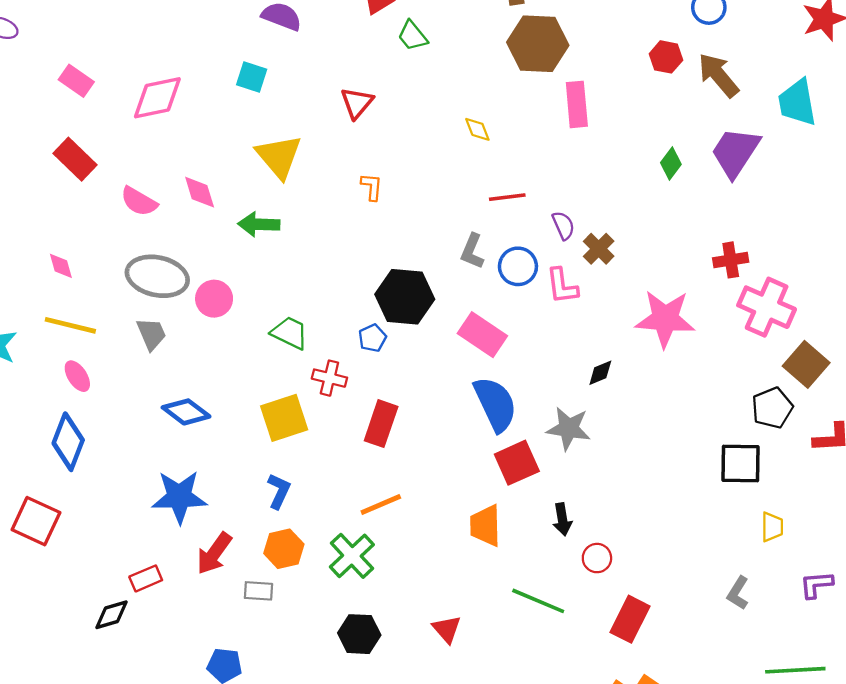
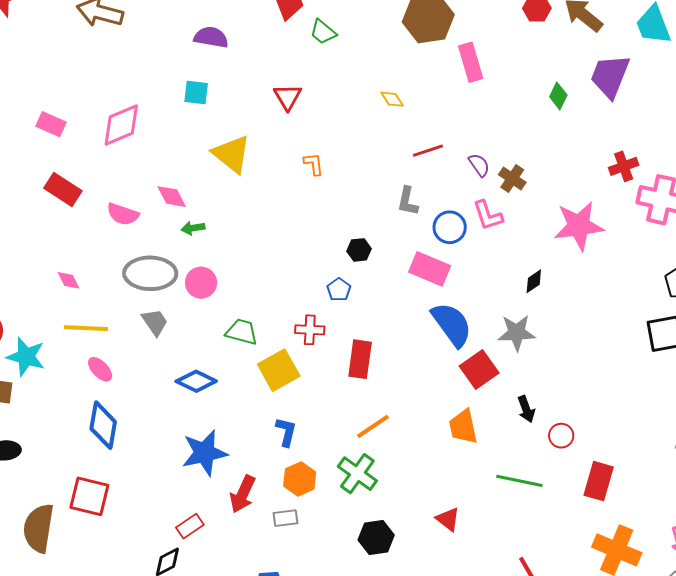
green arrow: (259, 224) -> (193, 228), moved, size x0.7
blue circle: (518, 266) -> (450, 227), moved
black hexagon: (405, 297) -> (359, 250), size x0.5
green trapezoid: (290, 333) -> (242, 332), moved

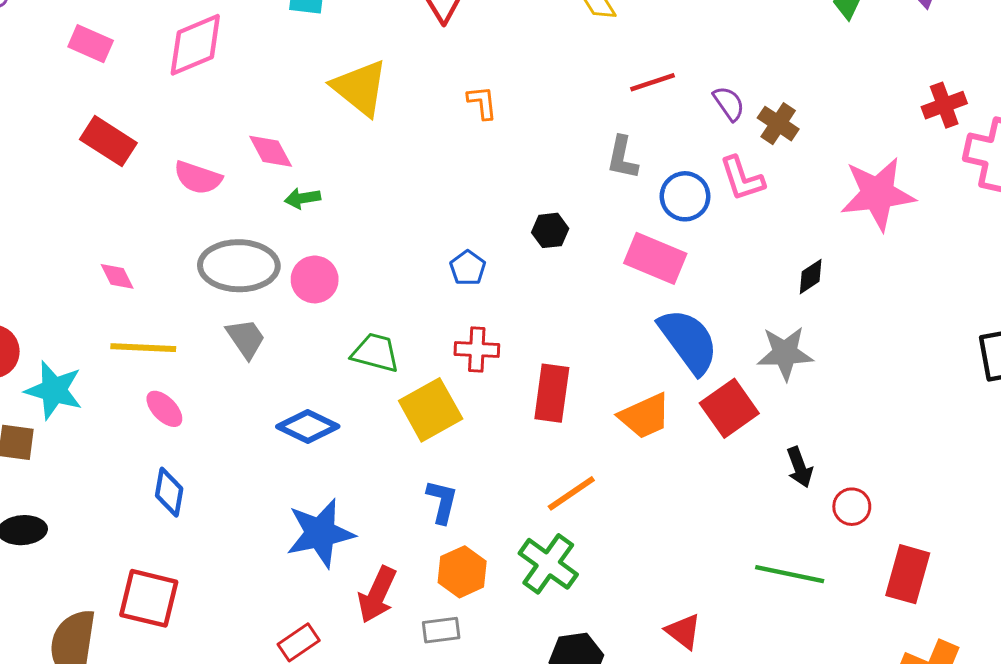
blue pentagon: (339, 290) -> (468, 268), moved
blue diamond: (103, 425) -> (169, 492), size x0.7
orange trapezoid: (463, 427) -> (645, 416), moved, turned -102

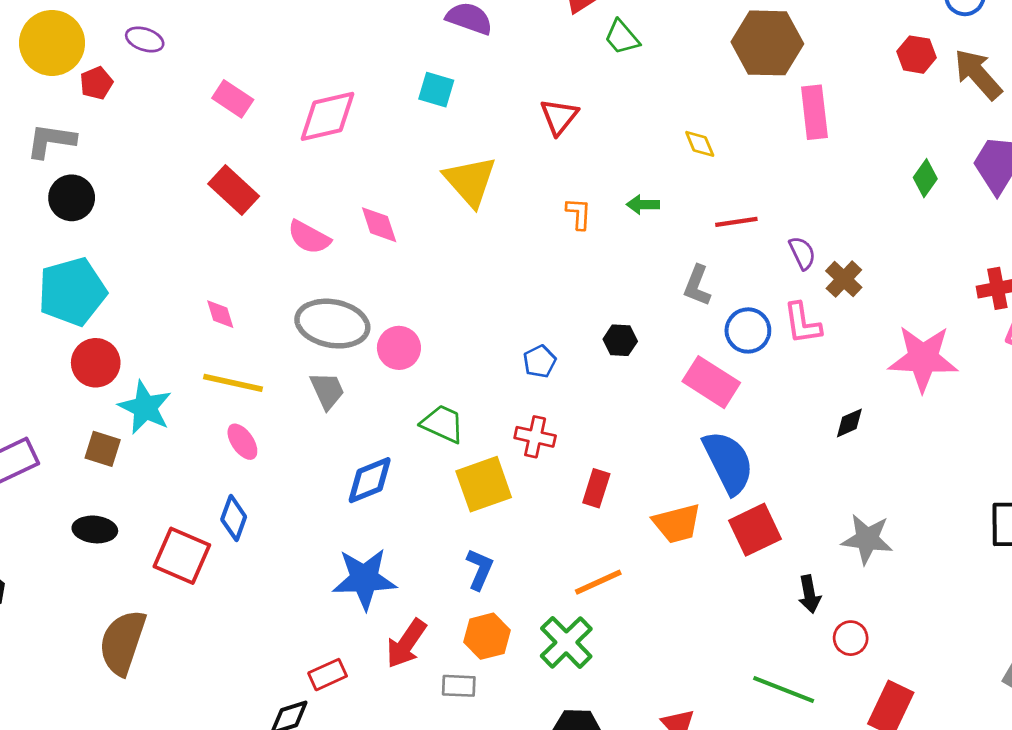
green arrow: (303, 198) -> (643, 205), moved
gray star: (785, 353) -> (867, 539), moved
red rectangle: (552, 393) -> (596, 488), size x0.7
blue diamond: (308, 426) -> (370, 480), turned -58
red square: (149, 598) -> (182, 556), moved

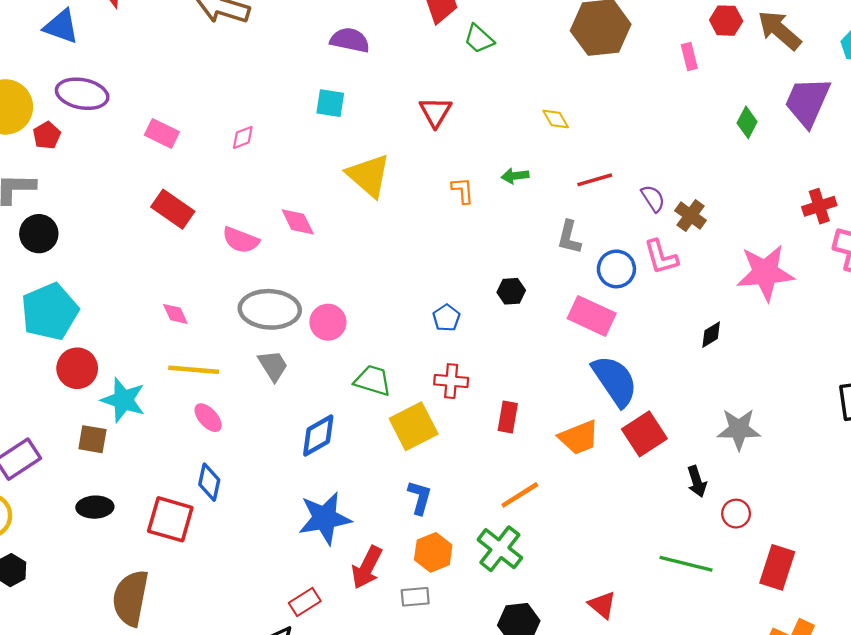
purple ellipse: (145, 39) -> (82, 94), size x1.6
pink rectangle: (814, 112) -> (689, 56), moved, size x0.6
pink diamond: (328, 116) -> (243, 137), size x0.5

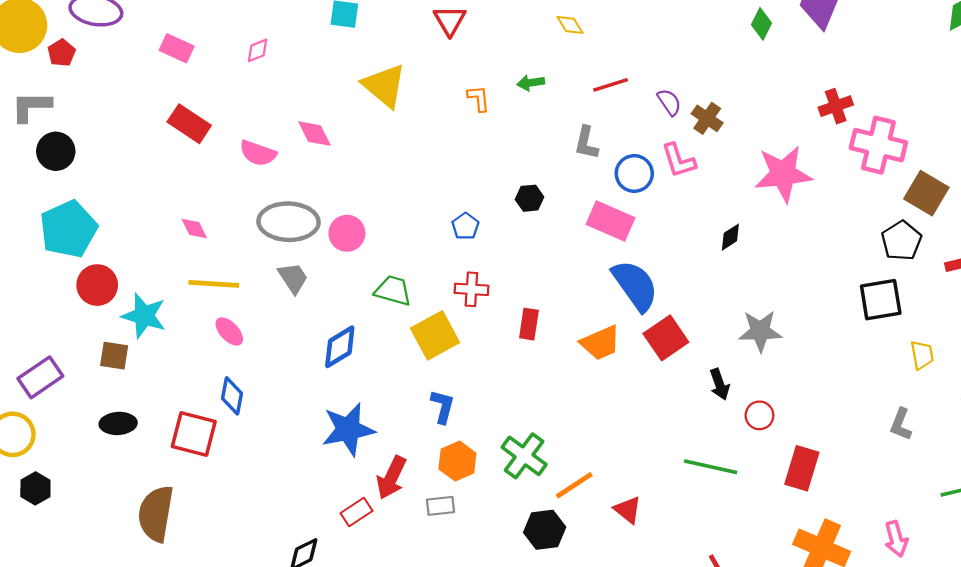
orange line: (520, 495) -> (574, 485), moved
red rectangle: (305, 602) -> (357, 512), moved

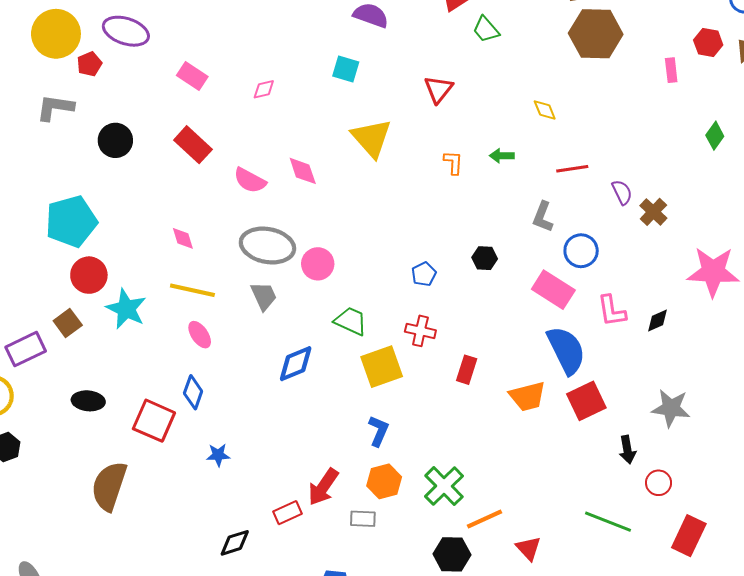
black circle: (56, 151) -> (115, 140), moved
pink L-shape: (679, 160) -> (612, 311), moved
brown square: (114, 356) -> (68, 323), moved, turned 36
blue star: (348, 429) -> (218, 455), moved, size x0.5

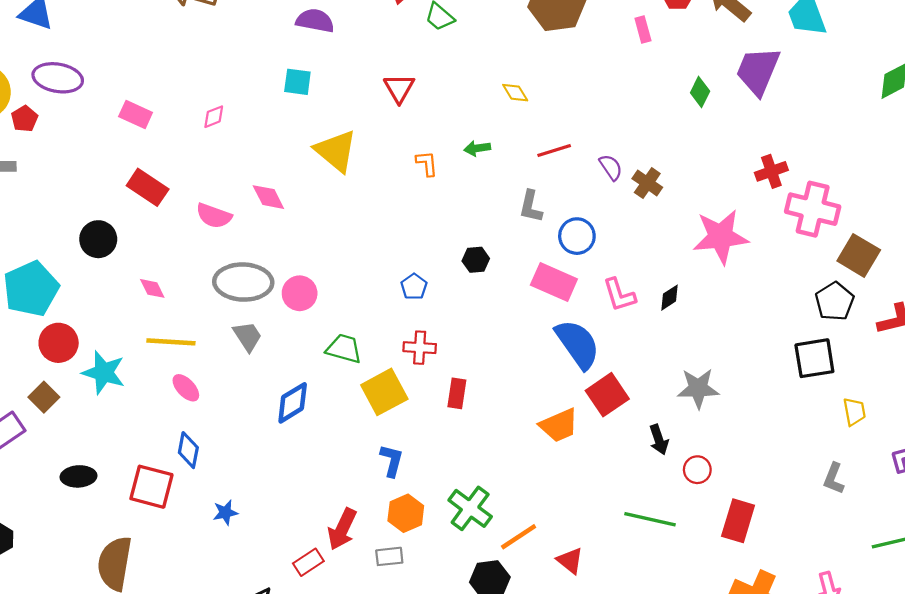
black circle: (115, 140) -> (98, 239), moved
red rectangle: (467, 370) -> (457, 393), moved
orange trapezoid: (527, 396) -> (559, 425), moved

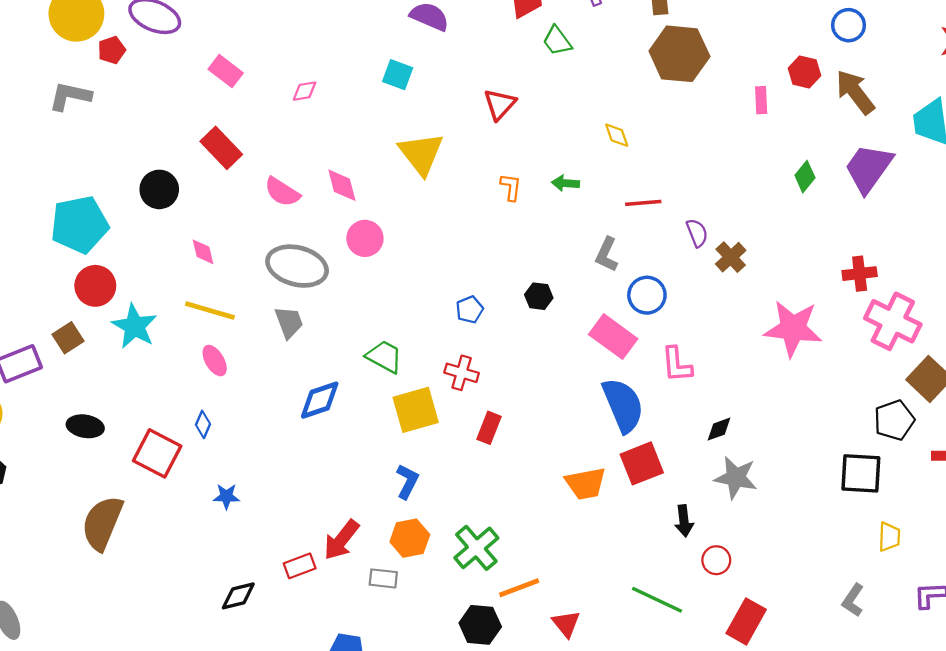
pink circle: (300, 293) -> (365, 238), moved
black diamond: (670, 298) -> (719, 429), moved
blue diamond: (188, 450) -> (203, 424), size x0.7

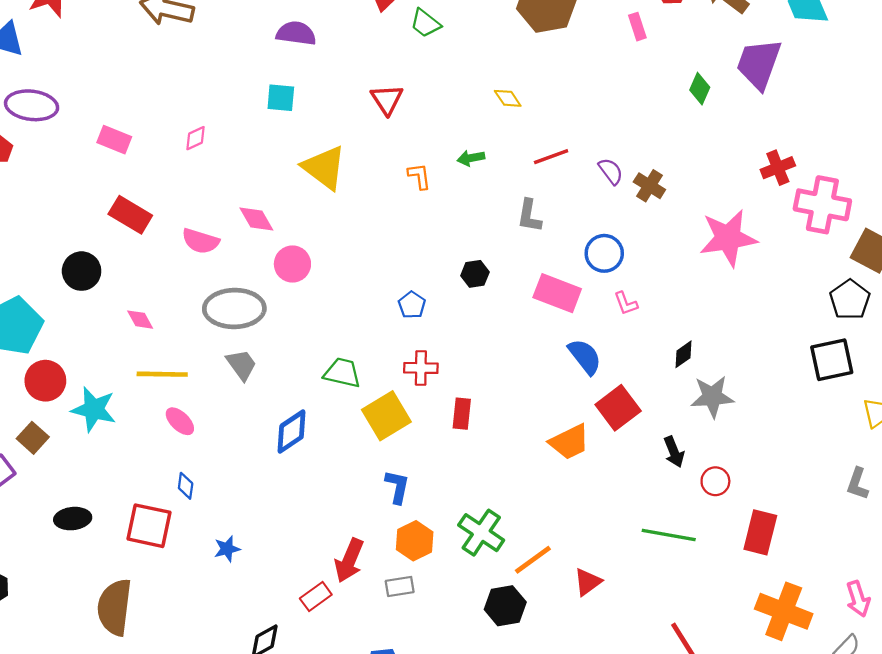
blue circle: (647, 295) -> (604, 253), moved
pink L-shape: (677, 365) -> (626, 303), size x0.7
blue semicircle: (623, 405) -> (585, 357), size x0.7
red triangle: (566, 624) -> (588, 582), turned 48

